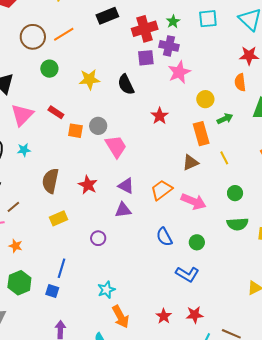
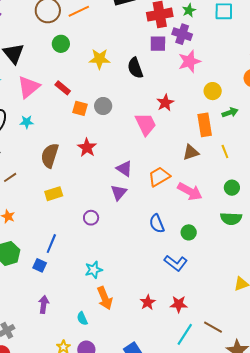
pink trapezoid: (116, 146) -> (146, 124), moved
red star: (88, 185) -> (87, 148), moved
purple triangle: (123, 210) -> (119, 192), turned -48

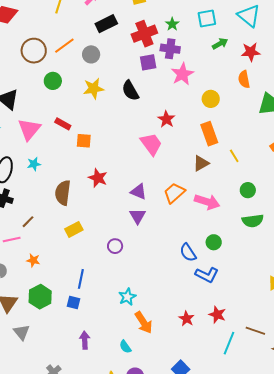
gray circle: (103, 106) -> (91, 54), moved
green arrow: (230, 113) -> (220, 44), moved
blue semicircle: (157, 224) -> (188, 253), moved
red star: (179, 304) -> (217, 315), turned 30

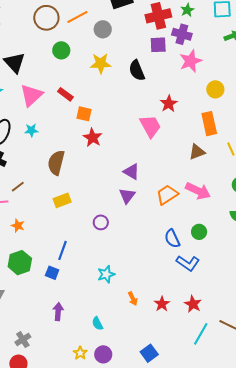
red star: (98, 178) -> (93, 138), moved
orange trapezoid: (174, 193) -> (167, 195), moved
orange arrow: (144, 322) -> (133, 299), moved, size x0.6

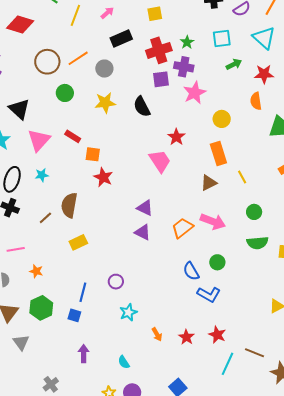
brown line: (18, 187) -> (45, 218), moved
purple triangle: (127, 196) -> (143, 232), turned -36
purple circle: (101, 222) -> (116, 282), moved

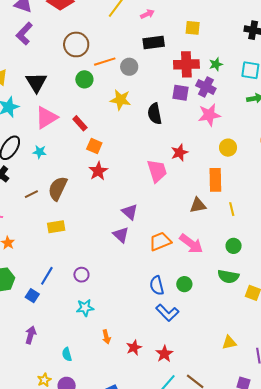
orange line: (78, 58) -> (105, 62), moved

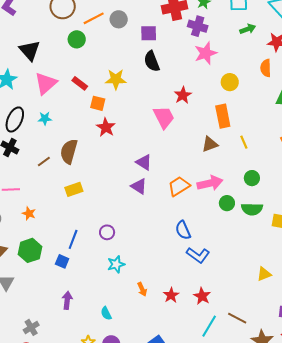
purple square: (181, 93) -> (149, 33), moved
yellow star: (121, 100) -> (116, 79), moved
pink arrow: (191, 244) -> (210, 183), turned -40
green circle: (184, 284) -> (227, 203), moved

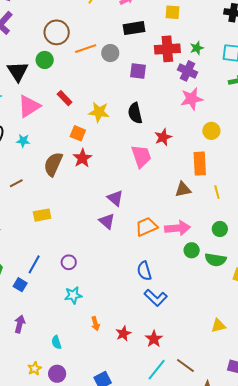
green circle: (77, 39) -> (45, 60), moved
black semicircle: (152, 61) -> (135, 113), moved
red rectangle: (80, 83) -> (65, 98), moved
brown semicircle: (69, 151) -> (53, 164), moved

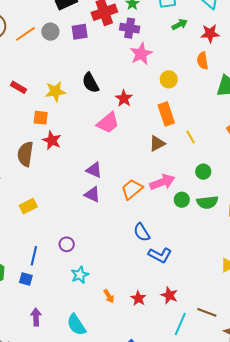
purple square: (138, 71) -> (80, 32), moved
pink trapezoid: (141, 156) -> (108, 123), turned 85
cyan semicircle: (56, 342) -> (76, 325), size x1.6

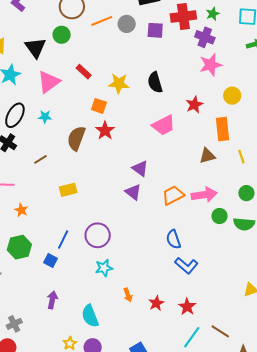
red star: (124, 98) -> (194, 105), moved
purple circle: (67, 244) -> (98, 235), size x1.6

